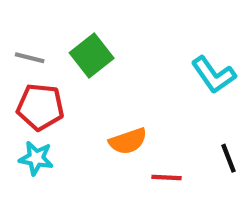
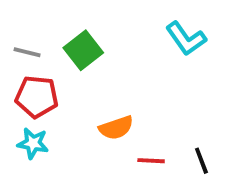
cyan L-shape: (213, 75) -> (186, 39), moved
black line: (228, 158) -> (201, 161), moved

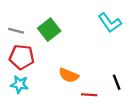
orange semicircle: (116, 128) -> (69, 75), turned 42
black line: (201, 161) -> (117, 82), moved

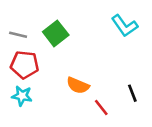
red line: (89, 95) -> (101, 108), turned 49

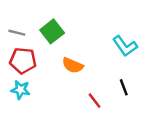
cyan L-shape: (125, 26) -> (125, 46), moved
orange semicircle: (78, 85) -> (73, 65), moved

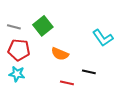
black line: (124, 87) -> (89, 72), moved, turned -56
red line: (95, 101) -> (67, 83), moved, turned -40

